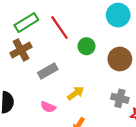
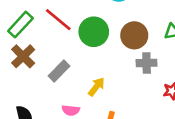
green circle: (86, 46) -> (94, 32), size x1.5
gray cross: (120, 98) -> (147, 63), moved

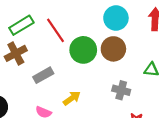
brown circle: (134, 35) -> (113, 49), moved

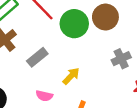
gray cross: (121, 90) -> (121, 59), turned -30

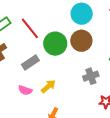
gray rectangle: (37, 57) -> (30, 63), moved
pink semicircle: (44, 96) -> (25, 90), moved

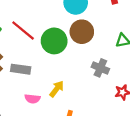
gray rectangle: (30, 63) -> (21, 69), moved, turned 54
gray cross: (91, 76) -> (100, 68), turned -35

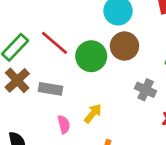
pink semicircle: (32, 99) -> (64, 124), turned -112

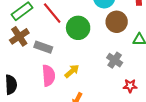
brown circle: (124, 46) -> (117, 22), moved
pink semicircle: (64, 124) -> (49, 76), size x1.5

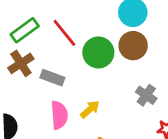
brown circle: (117, 22) -> (133, 46), moved

